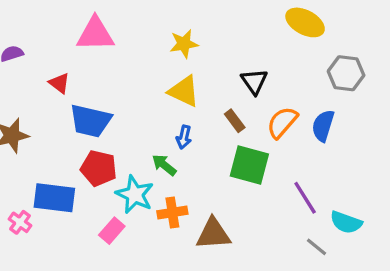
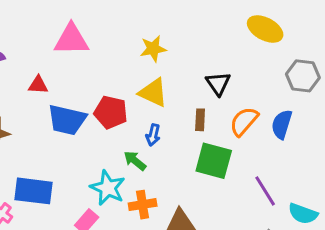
red triangle: (59, 83) -> (38, 85), turned -35
brown rectangle: (235, 121) -> (200, 120), turned 40
red pentagon: (99, 168) -> (111, 112), moved

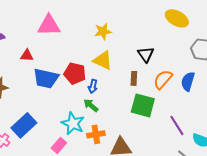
blue arrow: (153, 135) -> (93, 86), moved
blue rectangle: (34, 191) -> (24, 125), turned -50

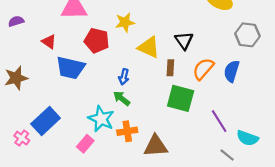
yellow star: (103, 31) -> (125, 22), moved
red triangle: (27, 55) -> (49, 42), turned 32
yellow triangle: (103, 60) -> (149, 47), moved
red pentagon: (75, 73) -> (97, 41), moved

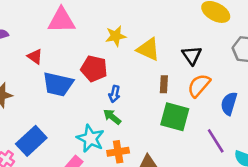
red pentagon: (97, 41) -> (94, 69), moved
black triangle: (184, 41) -> (192, 55), moved
yellow triangle: (149, 47) -> (148, 49), moved
blue semicircle: (232, 71) -> (229, 104), moved

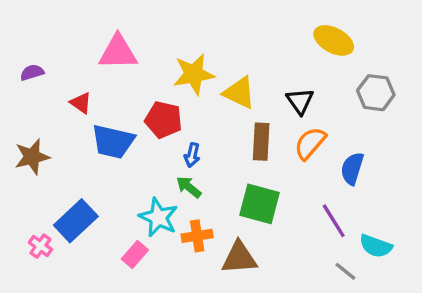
yellow star: (116, 36) -> (194, 74), size x1.4
brown rectangle: (164, 84) -> (261, 142), size x1.5
green square: (175, 117) -> (260, 204), moved

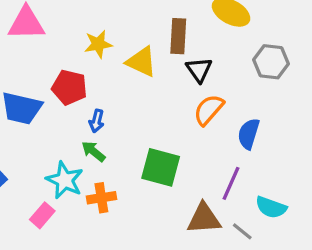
yellow star: (194, 74) -> (98, 44), size x0.7
brown rectangle: (261, 142) -> (178, 36), moved
purple line: (334, 221) -> (231, 183), turned 56
brown triangle: (239, 258) -> (204, 219), moved

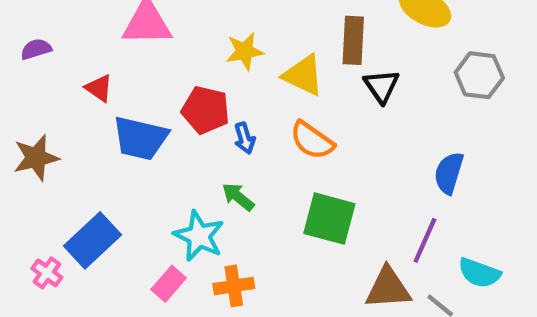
orange semicircle: (209, 110) -> (312, 140), moved, turned -96
blue arrow: (97, 121) -> (245, 138), moved, turned -30
orange cross: (101, 198) -> (234, 286), moved

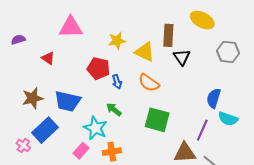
blue trapezoid: (140, 138) -> (68, 101), moved
brown star: (36, 158) -> (33, 98), moved
cyan semicircle: (479, 273) -> (228, 119), moved

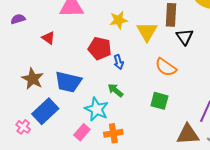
yellow triangle: (145, 52) -> (147, 32), turned 35
orange semicircle: (149, 83) -> (166, 67), moved
brown star: (33, 98) -> (33, 79), turned -30
green square: (157, 120) -> (159, 101), size x0.7

